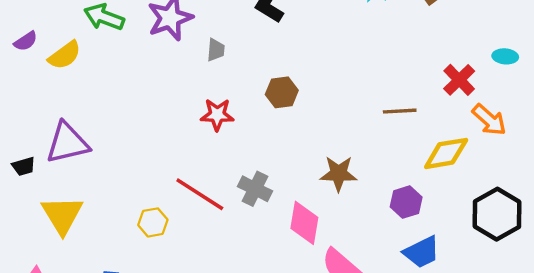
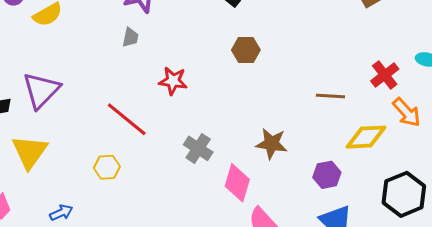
gray trapezoid: (216, 50) -> (130, 37), moved
brown hexagon: (282, 92) -> (246, 50), moved
purple triangle: (67, 143) -> (41, 90), turned -39
red line: (200, 194) -> (127, 119), moved

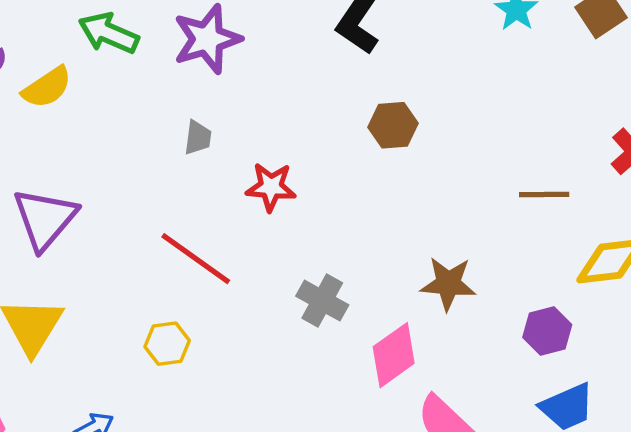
gray trapezoid: (130, 37) -> (198, 138), moved
pink diamond: (237, 183) -> (394, 355), turned 42

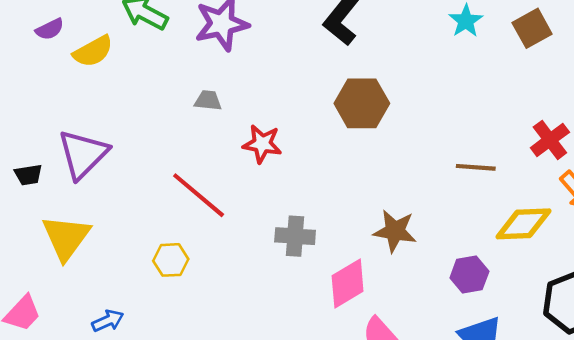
brown hexagon: (393, 125) -> (362, 103), size x1.4
gray trapezoid: (198, 138) -> (208, 100), turned -96
gray cross: (322, 301) -> (295, 236), turned -30

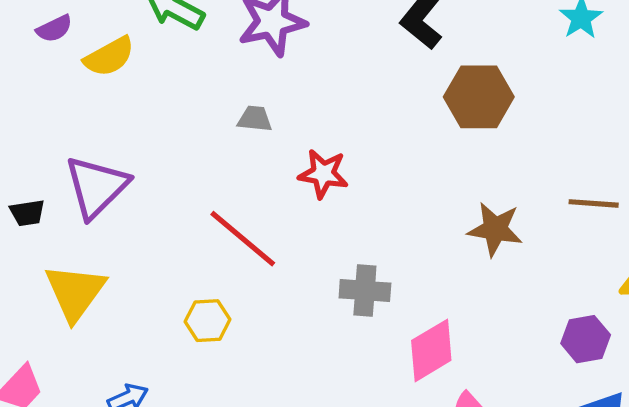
brown hexagon: (362, 103) -> (479, 97), moved
brown star: (395, 231) -> (495, 229), moved

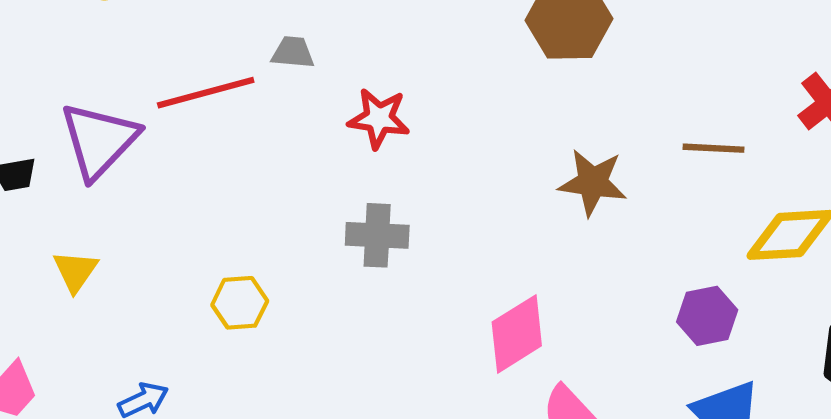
red line: (243, 239) -> (206, 93), moved, turned -54
gray cross: (365, 291) -> (377, 235), moved
yellow triangle: (75, 292) -> (75, 271), size x0.6

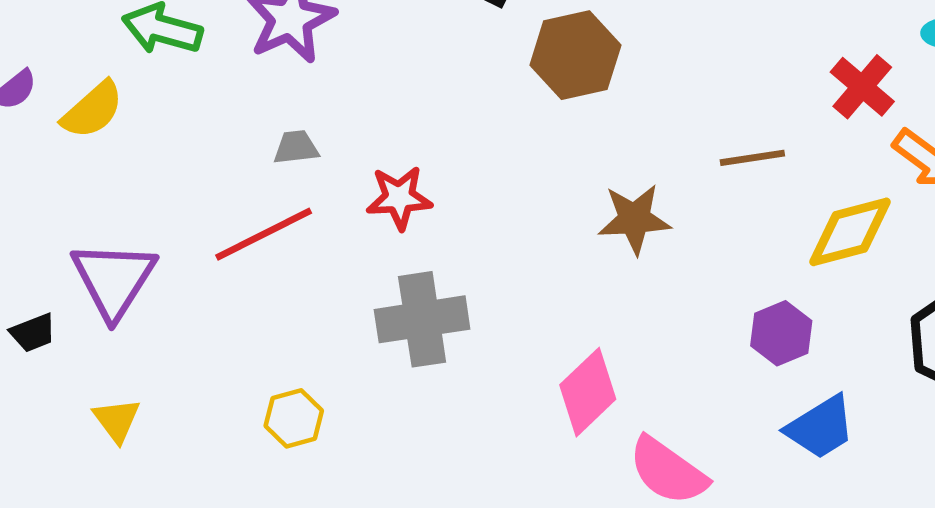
red line: (206, 93) -> (264, 234), moved
gray cross: (377, 235) -> (422, 319), size x1.4

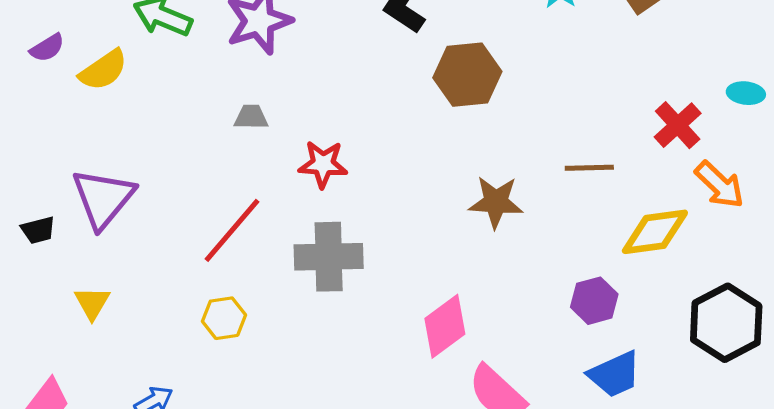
red line: (264, 234) -> (232, 230), moved, turned -30

